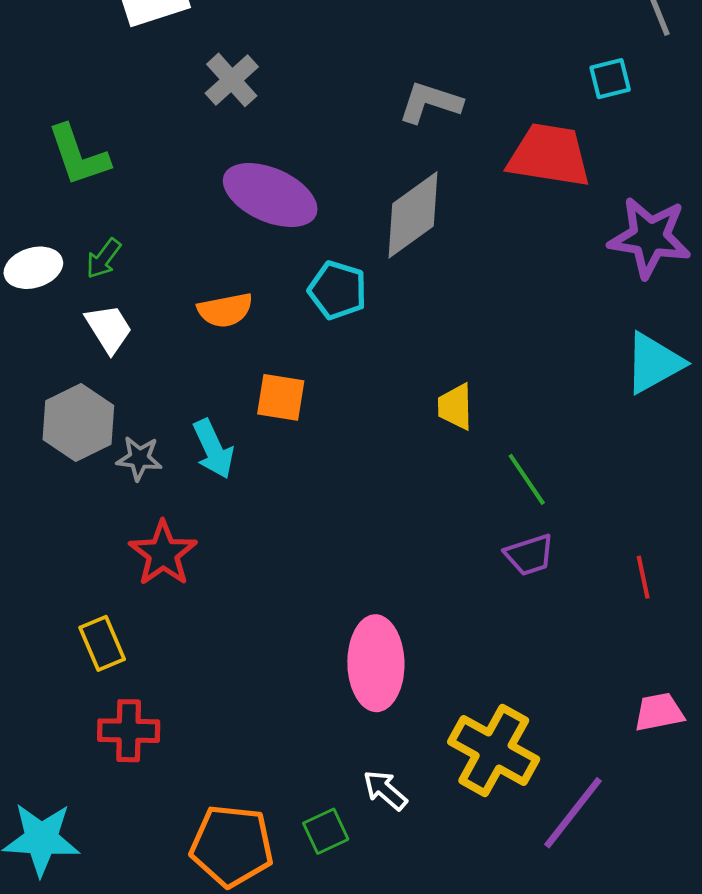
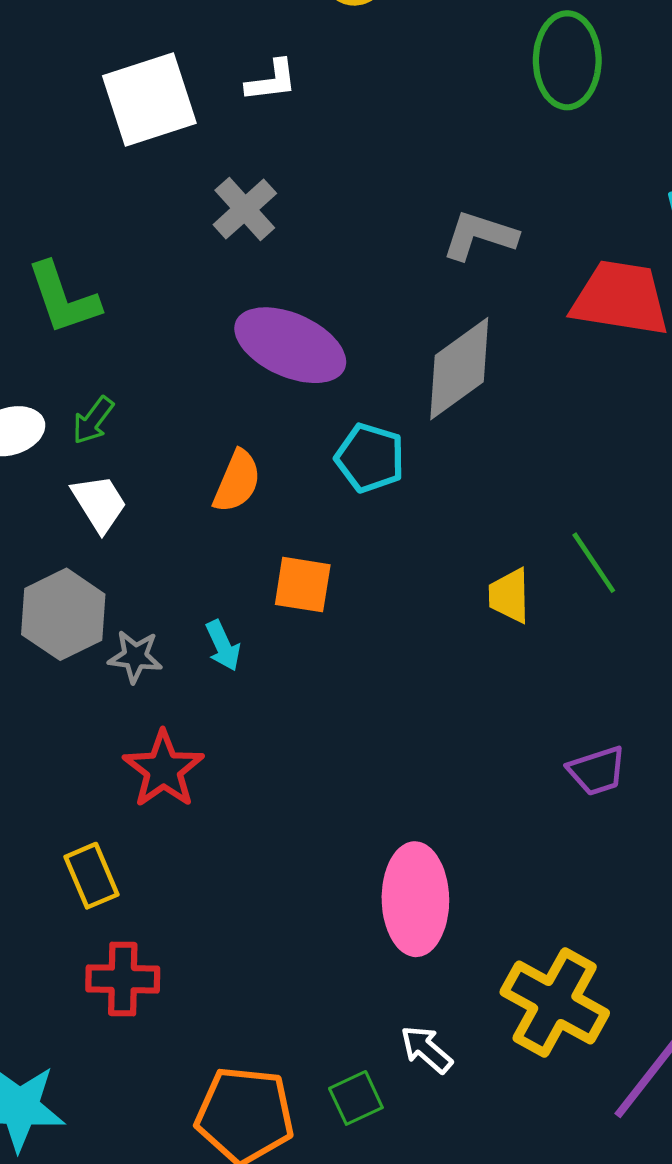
orange semicircle: (225, 310) -> (237, 481), turned -56
cyan arrow: (213, 449) -> (223, 646), size x0.7
green line: (527, 479) -> (594, 563), moved

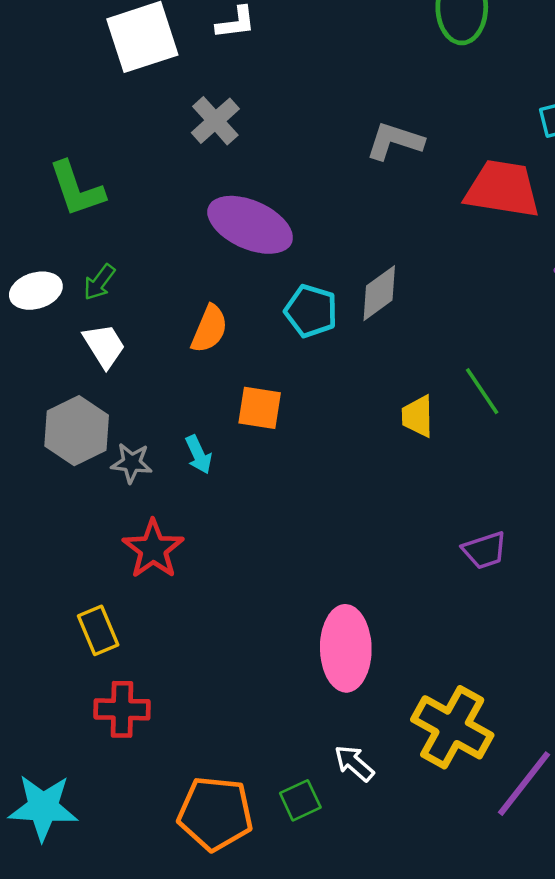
gray diamond: (459, 369) -> (379, 293), moved, size x0.7

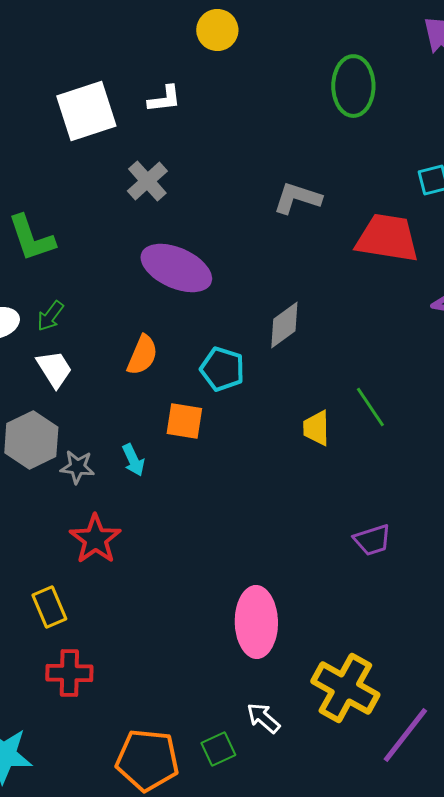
cyan pentagon: (311, 311) -> (222, 369), moved

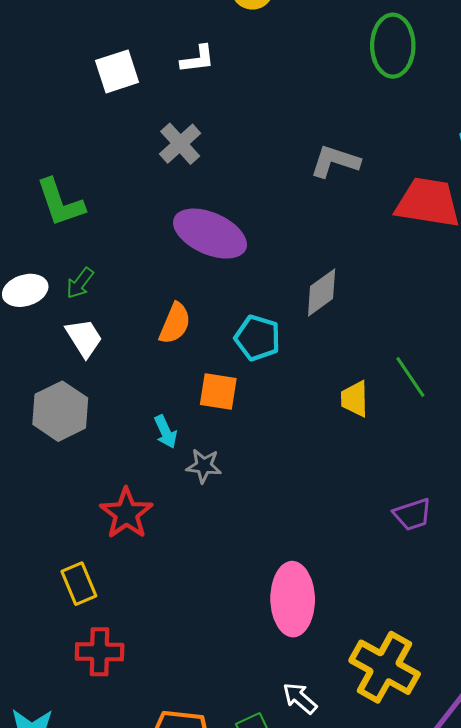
white square: (86, 111) -> (117, 71), size x0.7
gray star: (77, 467) -> (204, 466), moved

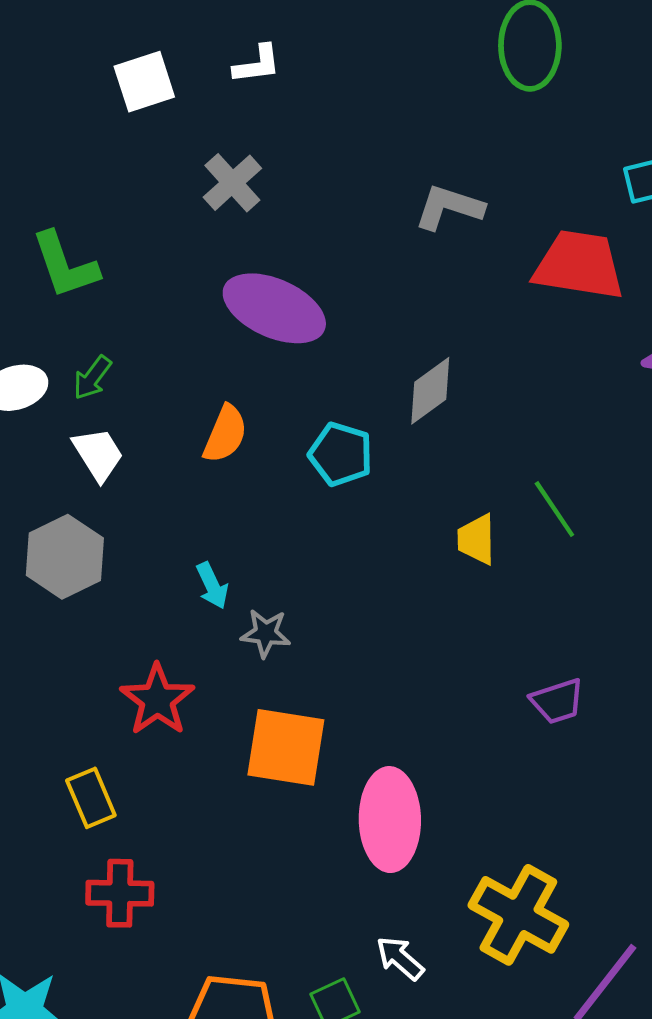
orange square: (218, 392) -> (286, 747), moved, size x1.5

